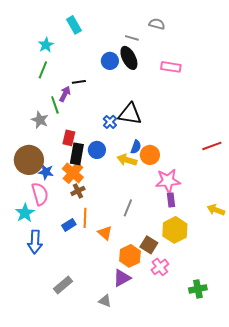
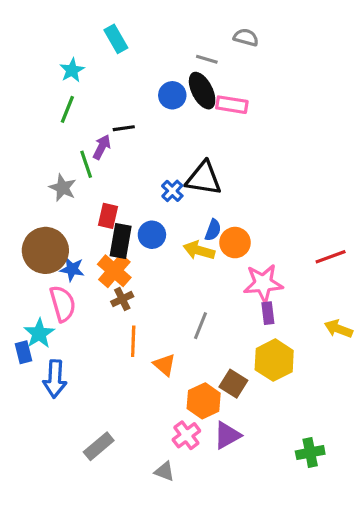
pink rectangle: (171, 67) -> (232, 105), moved
red line: (212, 146) -> (331, 257), moved
blue rectangle: (69, 225) -> (23, 352), moved, turned -72
pink cross: (160, 267) -> (186, 435), moved
purple triangle: (122, 278) -> (227, 435), moved

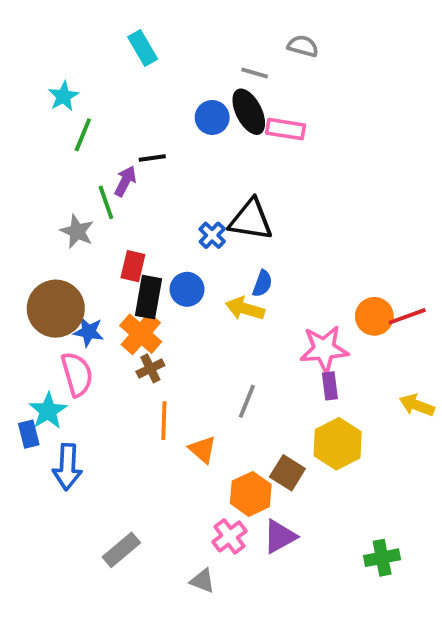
cyan star: (72, 70) -> (63, 96), moved
orange circle: (235, 243) -> (374, 316), moved

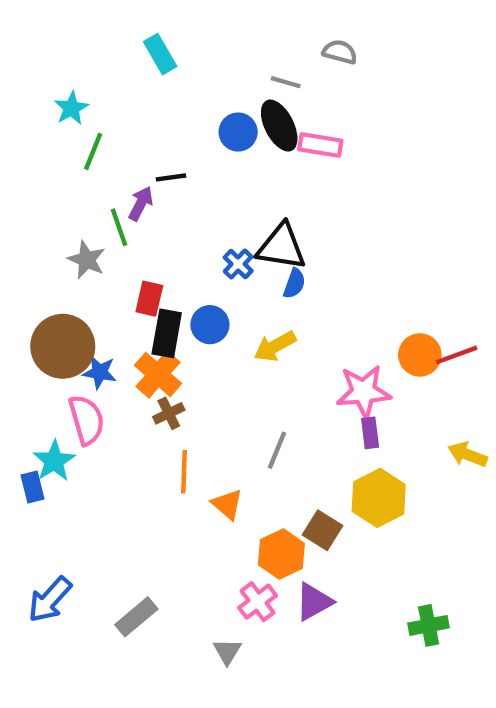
blue semicircle: (262, 284) -> (294, 284), moved
yellow arrow: (245, 309) -> (275, 346), turned -45
blue arrow: (67, 467) -> (50, 599), moved, turned 39
gray triangle: (202, 581) -> (227, 651), turned 40

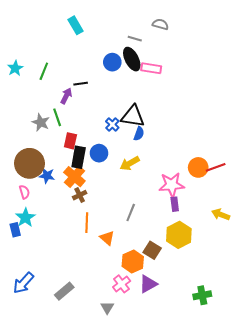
cyan star: (71, 108) -> (15, 68), moved
green line: (119, 227) -> (57, 117), moved
pink semicircle: (87, 420) -> (24, 192), moved, size x0.6

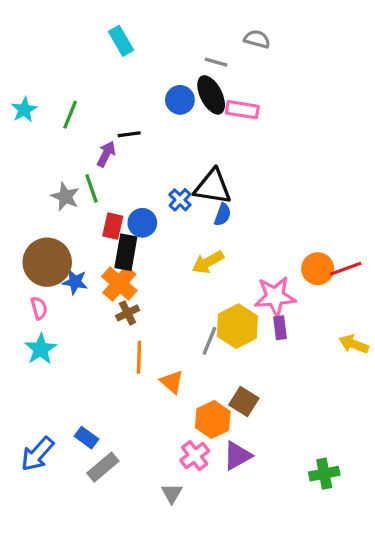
blue circle: (99, 153) -> (142, 223), moved
blue rectangle: (15, 230) -> (87, 438), moved, turned -40
yellow hexagon: (179, 235) -> (237, 326), moved

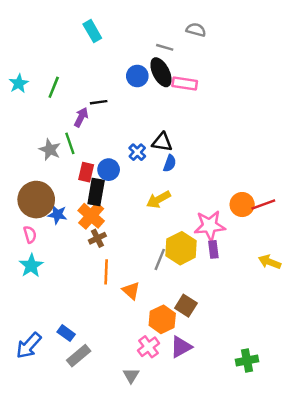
black triangle: (213, 187) -> (162, 142), size x0.7

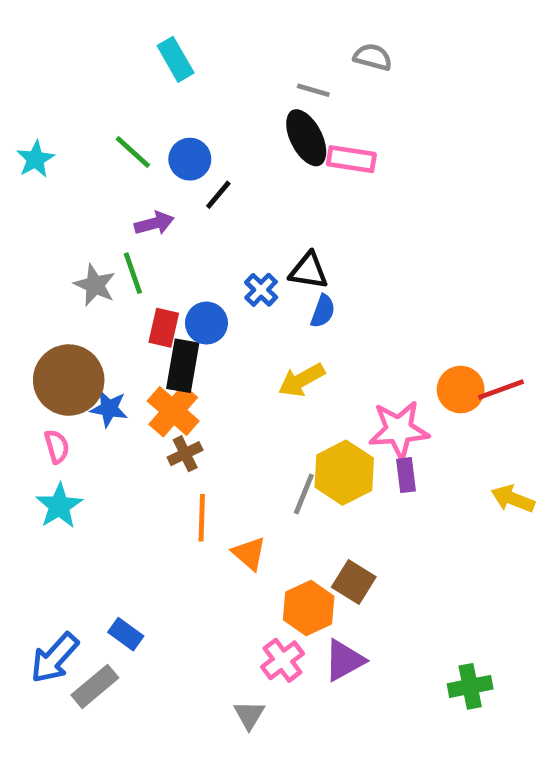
blue circle: (137, 76) -> (190, 159), moved
green line: (54, 87) -> (133, 152), moved, turned -70
black line: (99, 102) -> (218, 195), moved, turned -42
purple arrow: (81, 117) -> (154, 223), turned 48
gray rectangle: (79, 356) -> (95, 686), moved

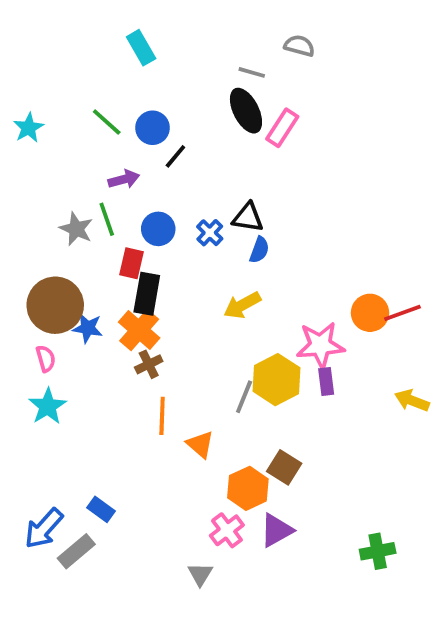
pink rectangle: (351, 159) -> (282, 128), turned -66
blue circle: (206, 323) -> (158, 229), moved

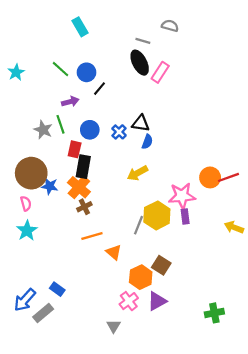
orange line: (162, 416) -> (92, 236), turned 72

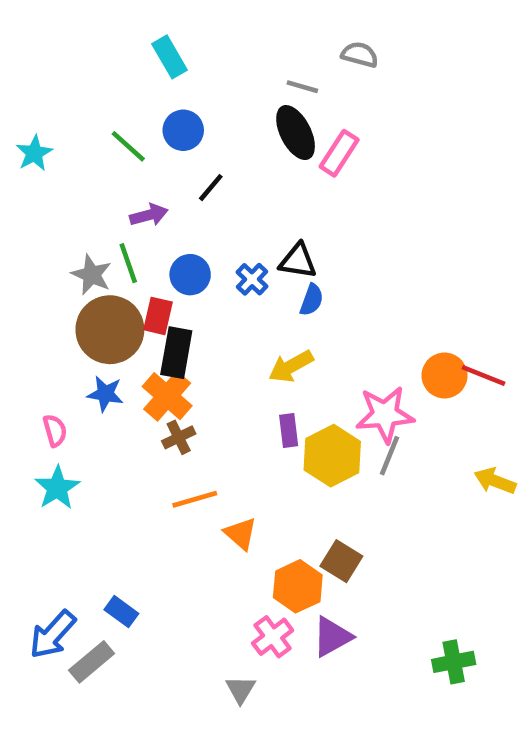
blue circle: (87, 72) -> (183, 130), moved
brown circle: (31, 173) -> (110, 330), moved
red line: (229, 177) -> (483, 375), turned 42
purple rectangle: (185, 216) -> (289, 430), moved
gray line: (139, 225) -> (389, 456), moved

